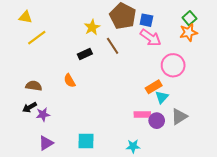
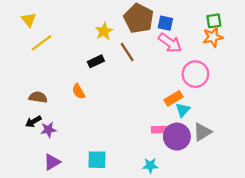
yellow triangle: (25, 17) -> (29, 20), turned 40
green square: (189, 18) -> (214, 21), turned 32
purple circle: (157, 121) -> (177, 137), size x1.5

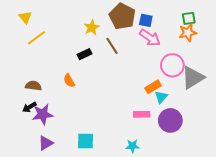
purple star: (48, 130) -> (43, 114), size x1.5
gray triangle: (202, 132) -> (193, 78), moved, size x1.4
purple circle: (177, 137) -> (170, 120), moved

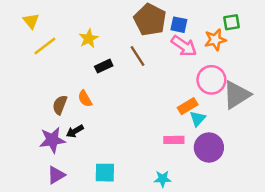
yellow star: (92, 28) -> (89, 38), moved
orange star: (188, 33) -> (215, 40), moved
brown semicircle: (33, 86) -> (60, 105), moved, turned -77
black arrow: (29, 107) -> (75, 131), moved

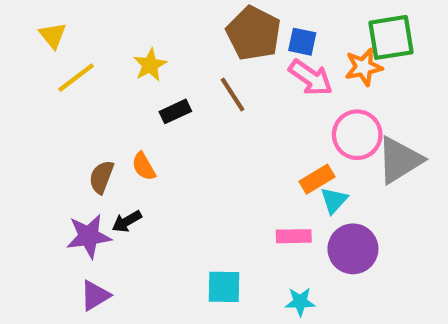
green square: (231, 22) -> (391, 37), size x1.6
cyan square: (105, 173) -> (224, 287), moved
cyan star: (163, 179) -> (300, 302), moved

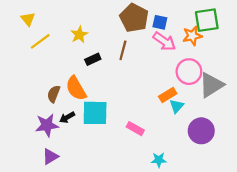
brown line: (232, 95) -> (123, 50), turned 48
orange semicircle: (144, 166) -> (76, 88), size x1.6
pink rectangle: (294, 236) -> (135, 129), moved, turned 30
purple circle: (353, 249) -> (201, 131), moved
cyan square: (224, 287) -> (95, 113), moved, size x1.4

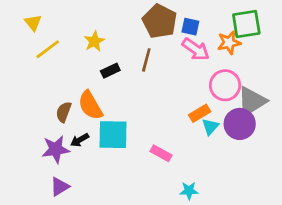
purple circle: (201, 131) -> (240, 124), moved

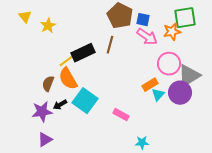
yellow star: (94, 41) -> (48, 26), moved
yellow line: (48, 49) -> (68, 60), moved
black rectangle: (110, 71) -> (83, 53), size x1.6
cyan square: (113, 135) -> (85, 101), turned 35

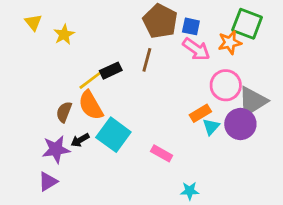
green square: (185, 18) -> (247, 24), turned 30
black rectangle: (83, 53) -> (111, 71), size x0.7
purple triangle: (45, 140) -> (48, 181), moved

